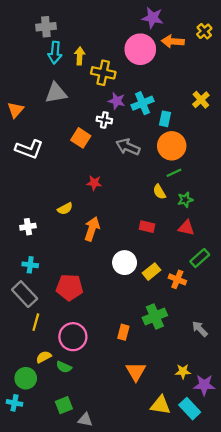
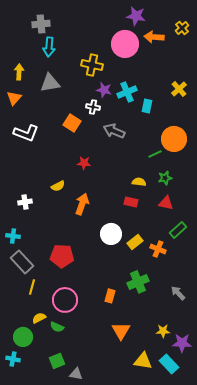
yellow arrow: (80, 56) -> (19, 72), moved
orange circle: (172, 146) -> (174, 139), moved
yellow semicircle: (159, 192) -> (139, 182), moved, turned 128
cyan cross: (30, 265) -> (13, 236), moved

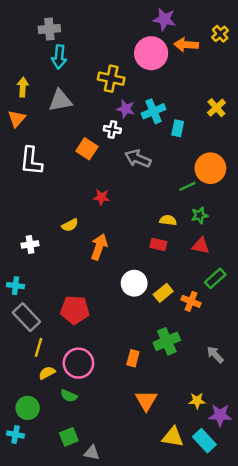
white L-shape: (26, 133) -> (31, 161), turned 75
yellow semicircle: (39, 318) -> (47, 373), moved

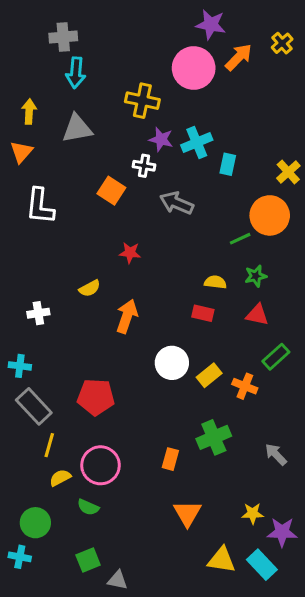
orange arrow: (186, 45) -> (239, 57), turned 130
yellow cross: (216, 108) -> (288, 172), moved

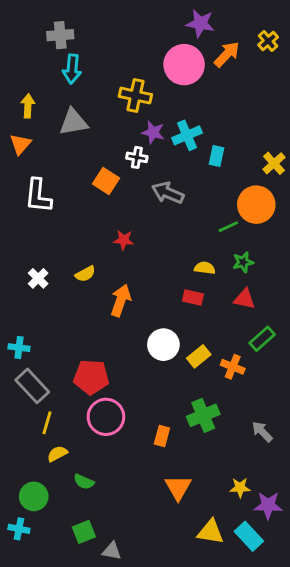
white cross: (38, 313) -> (38, 278), moved, turned -36
pink circle: (101, 465) -> (106, 417), moved

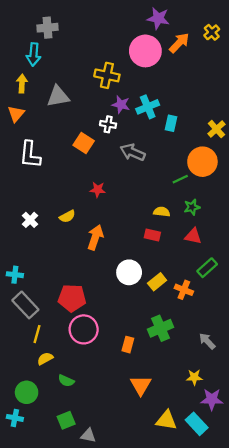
cyan arrow: (72, 69) -> (34, 54), moved
yellow star: (240, 488) -> (194, 377), moved

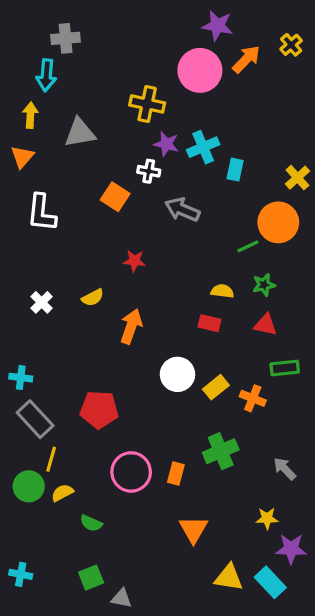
green rectangle: (207, 268) -> (285, 368), turned 36
pink circle: (84, 329) -> (131, 472), moved
green circle: (27, 392) -> (29, 486), moved

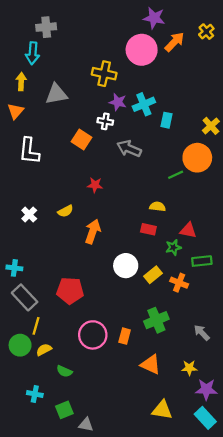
green star: (264, 285) -> (173, 247), moved
orange triangle: (193, 530) -> (151, 364), moved, turned -35
cyan cross: (21, 574) -> (35, 394), moved
cyan rectangle: (270, 582) -> (205, 418), moved

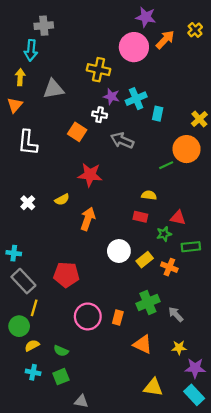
red star: (95, 185) -> (90, 175), size x1.6
gray arrow: (202, 333) -> (176, 314), moved
yellow semicircle: (44, 350) -> (32, 345), moved
green square: (64, 410) -> (61, 377), moved

